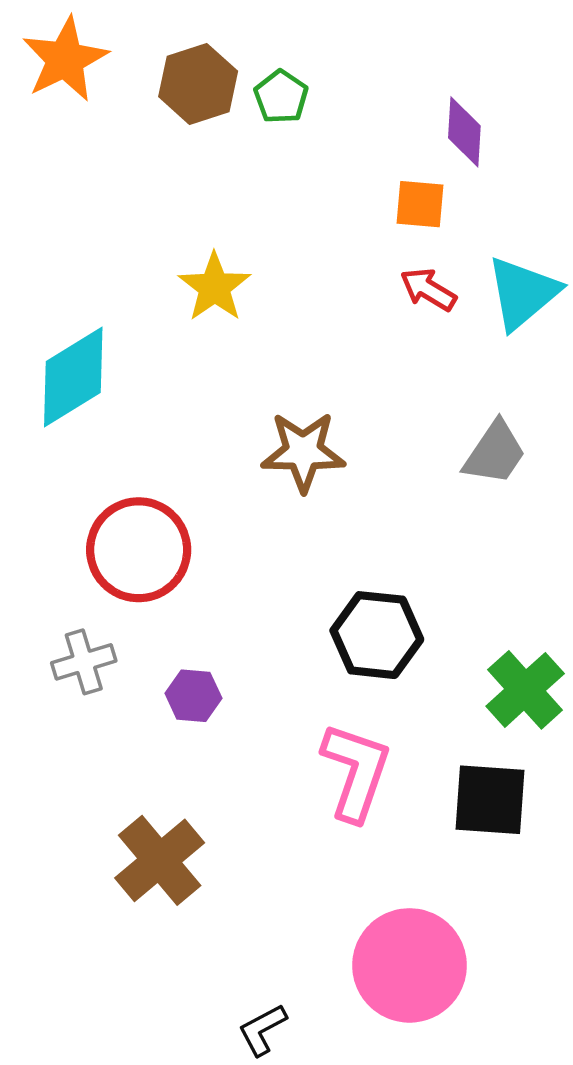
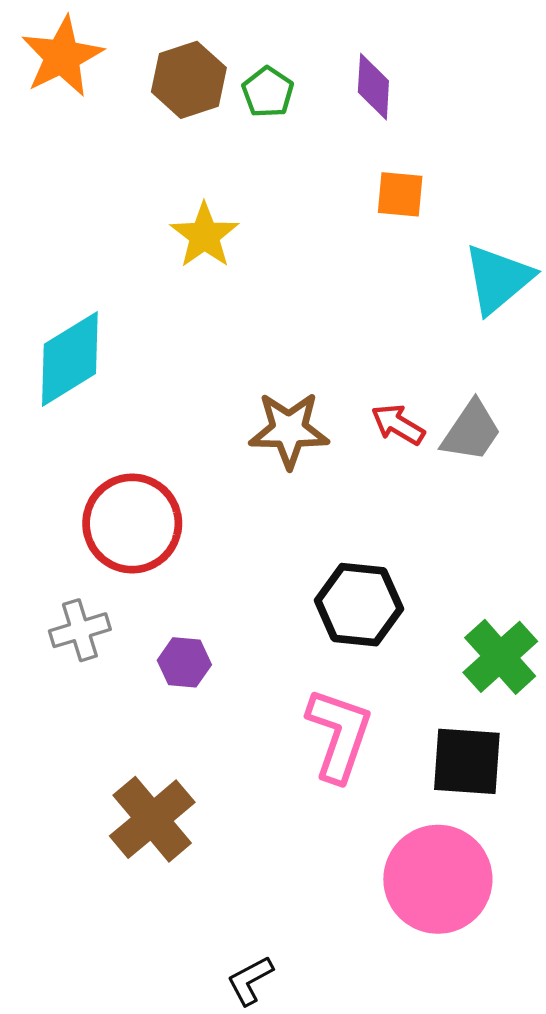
purple diamond: (464, 132) -> (373, 87), moved
yellow star: (215, 287) -> (204, 236), moved
red arrow: (428, 289) -> (398, 425), moved
pink circle: (409, 965) -> (438, 879), moved

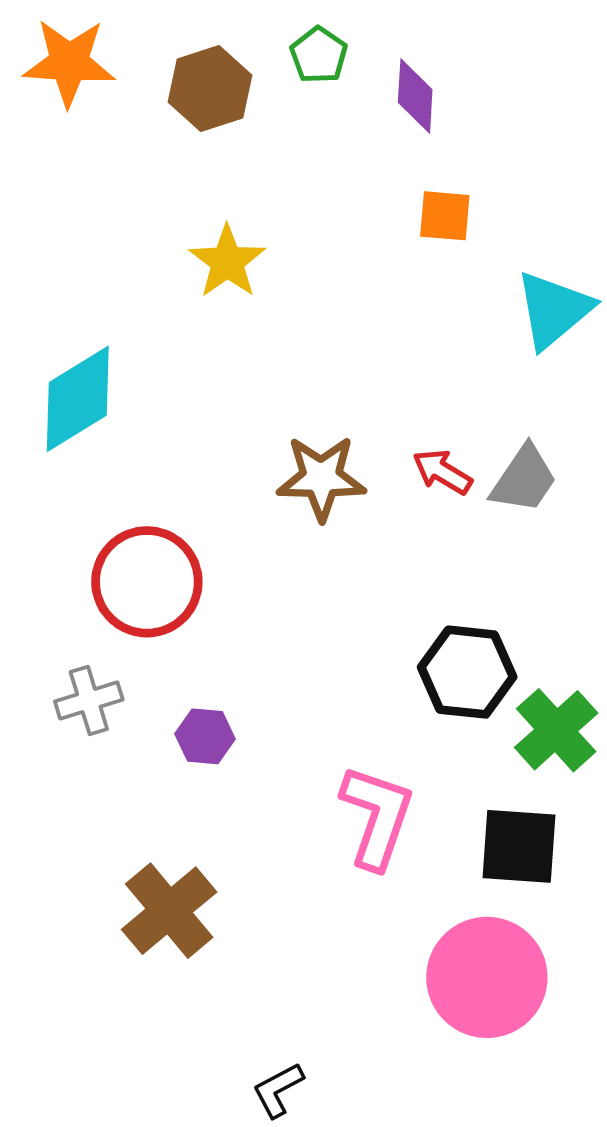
orange star: (62, 57) -> (69, 63), turned 30
green pentagon: (268, 92) -> (319, 55), moved
black hexagon: (359, 605) -> (467, 672), moved

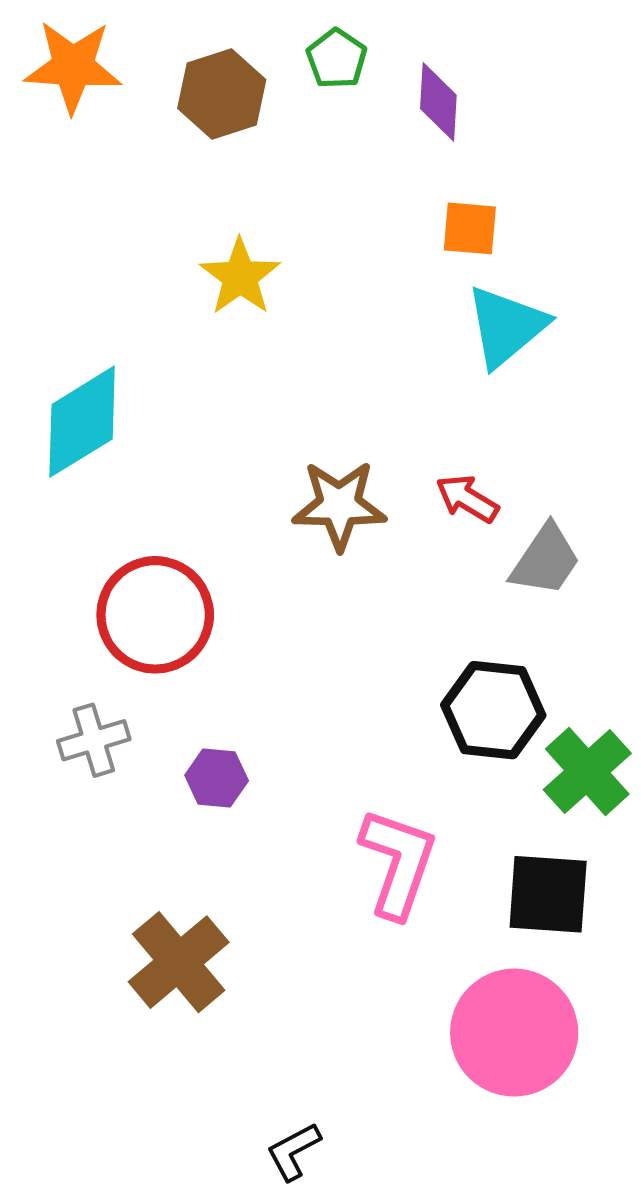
cyan triangle: (554, 310) -> (506, 326), moved
gray trapezoid: (524, 479) -> (545, 560), moved

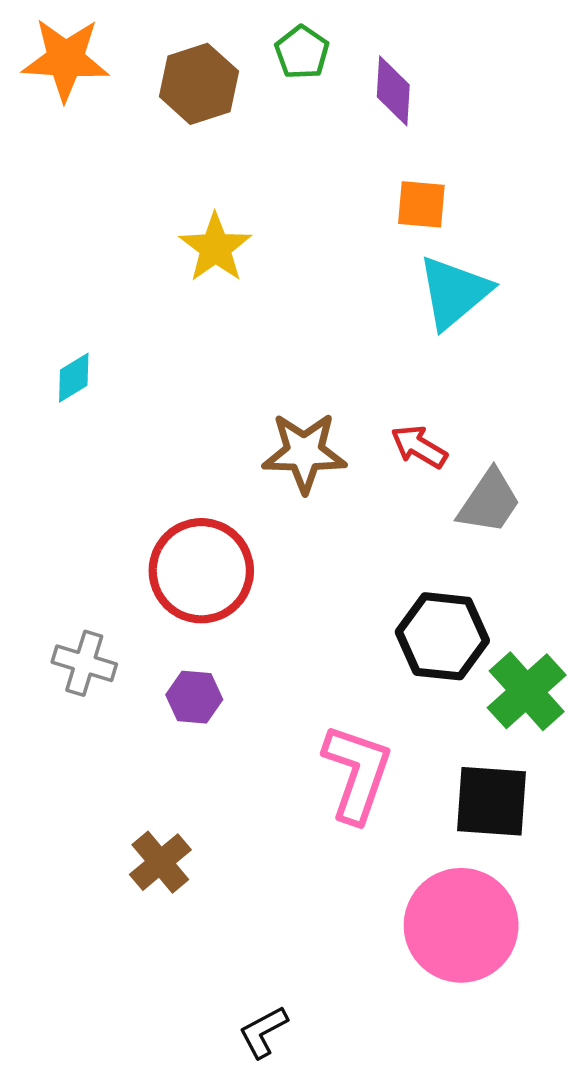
cyan diamond: (82, 422) -> (74, 378), size x0.5
red circle: (155, 615) -> (201, 571), moved
gray cross: (94, 740) -> (84, 663), turned 34
brown cross: (179, 962) -> (160, 862), size x0.7

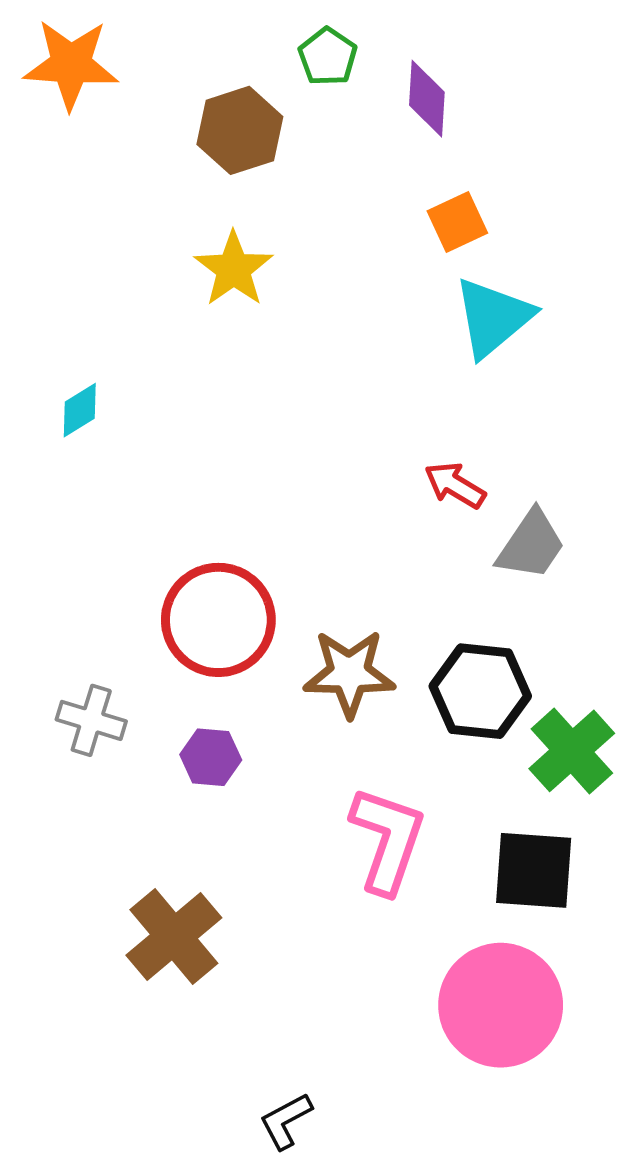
brown hexagon: (199, 84) -> (240, 130), moved
orange square: (421, 204) -> (457, 222), turned -30
brown star: (304, 453) -> (349, 673), moved
brown cross: (160, 862) -> (174, 937), size x1.4

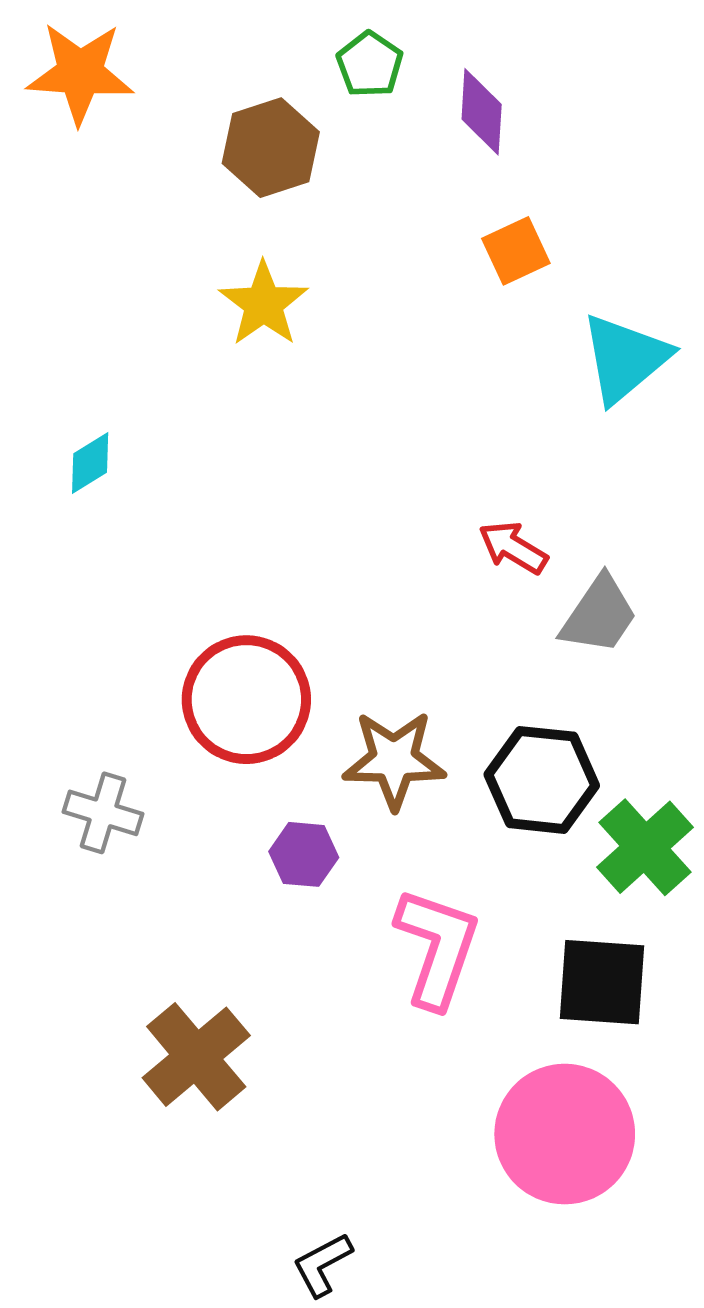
cyan triangle: (493, 317) -> (625, 358), moved
purple hexagon: (211, 757) -> (304, 854), moved

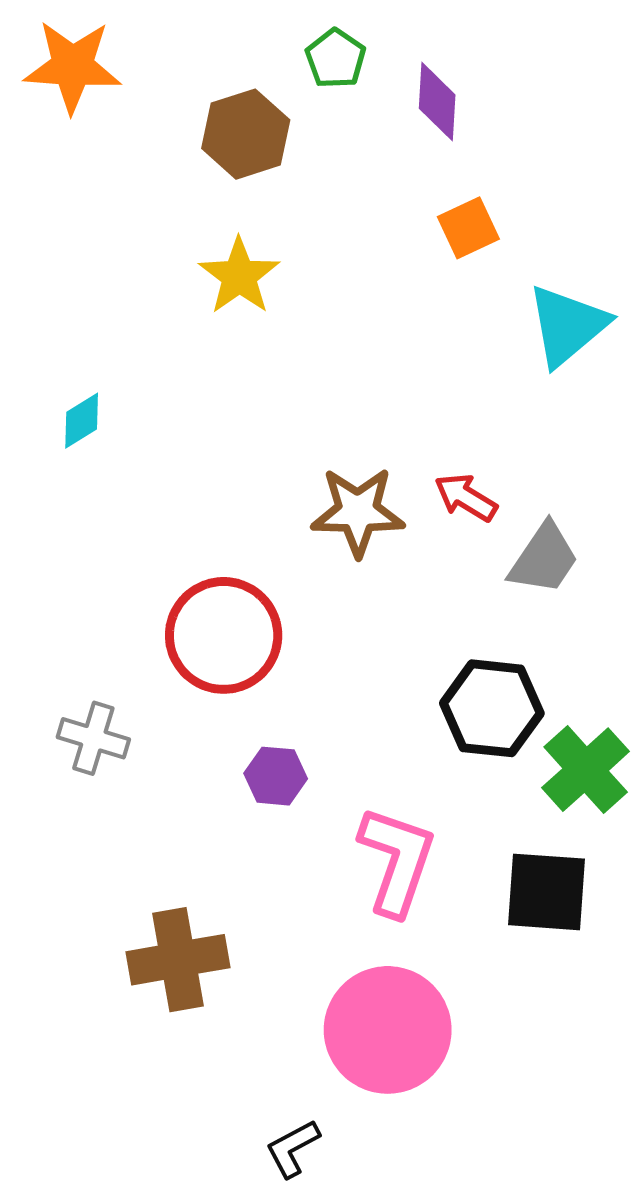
brown star: (394, 760) -> (358, 512), moved
brown cross: (196, 1057) -> (178, 960), turned 30
pink circle: (565, 1134) -> (388, 1030), moved

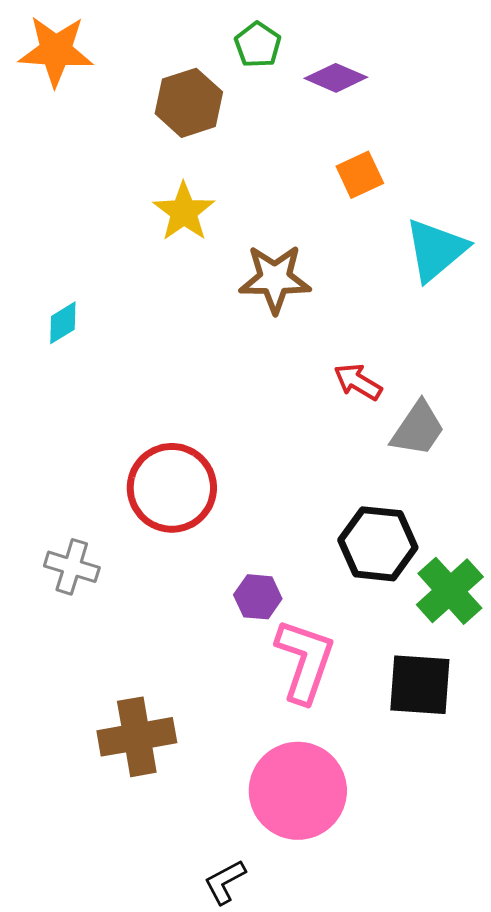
purple diamond: (437, 102) -> (336, 78), turned -70
brown star: (358, 512) -> (275, 279), moved
purple hexagon: (276, 776) -> (258, 597), moved

